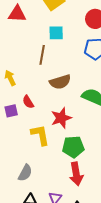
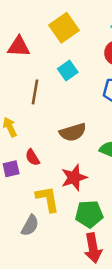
cyan square: (56, 33) -> (68, 71), turned -35
brown line: (42, 55) -> (35, 92), moved
gray semicircle: (25, 173) -> (30, 225), moved

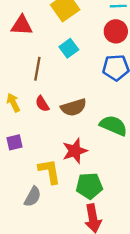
red semicircle: (32, 157) -> (42, 104), moved

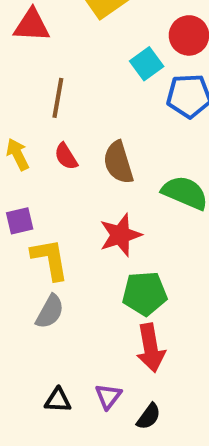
cyan square: (69, 48) -> (147, 64), moved
brown semicircle: (74, 107) -> (118, 162), turned 90
yellow L-shape: (49, 171) -> (50, 259), moved

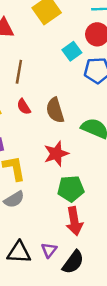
gray semicircle: (50, 312) -> (14, 199), turned 30
black triangle: (58, 400) -> (19, 252), size x1.5
black semicircle: (149, 416) -> (73, 262), size x1.5

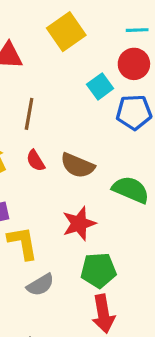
brown semicircle: (55, 110) -> (77, 165), turned -50
gray semicircle: (14, 199) -> (40, 285), moved

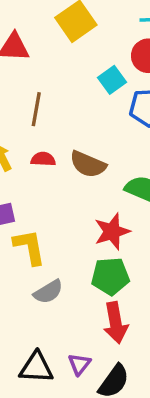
red semicircle: (36, 161) -> (43, 159), turned 125
red star: (79, 224) -> (112, 231), moved

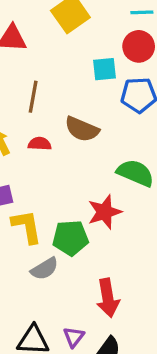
cyan square: (112, 80) -> (105, 69), turned 30
brown semicircle: (88, 164) -> (82, 129), moved
green pentagon: (110, 276) -> (70, 238), moved

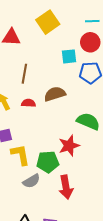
brown semicircle: (82, 129) -> (55, 94), turned 140
red arrow: (108, 298) -> (66, 187), moved

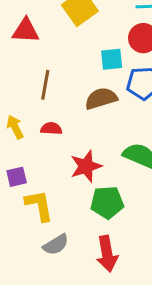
brown semicircle: (55, 94) -> (101, 98), moved
red star: (69, 146) -> (86, 166), moved
green pentagon: (48, 162) -> (107, 202), moved

